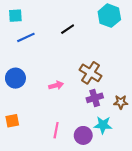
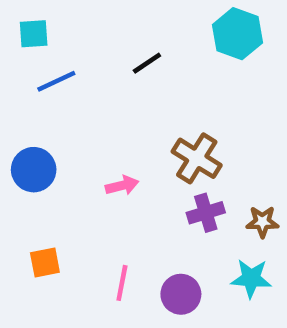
orange square: (12, 121) -> (45, 263), moved
cyan star: (103, 125) -> (251, 278), moved

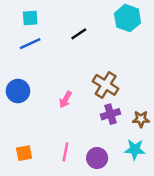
cyan square: (34, 34) -> (30, 18), moved
pink arrow: (122, 185) -> (65, 100), turned 133
orange square: (45, 263) -> (24, 153), moved

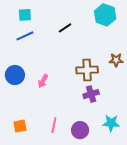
brown cross: (106, 85) -> (87, 70), turned -35
pink arrow: (65, 100) -> (43, 81), moved
brown star: (141, 119) -> (116, 60), moved

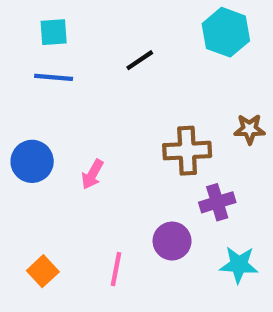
blue line: (25, 36) -> (54, 77), turned 30
purple cross: (91, 94) -> (217, 202), moved
orange square: (20, 126) -> (43, 271), turned -32
purple circle: (80, 130) -> (172, 241), moved

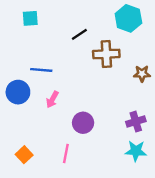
blue line: (54, 77) -> (41, 70), moved
brown cross: (187, 151) -> (106, 54), moved
purple cross: (217, 202) -> (136, 122), moved
purple circle: (172, 241) -> (83, 123), moved

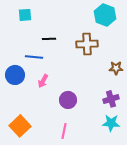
black line: (79, 34) -> (49, 39), moved, turned 32
brown star: (142, 74) -> (116, 68), moved
pink line: (66, 153) -> (64, 131), moved
orange square: (24, 155) -> (20, 126), size x1.5

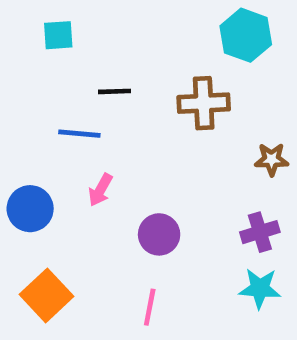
blue circle: (15, 75) -> (30, 209), moved

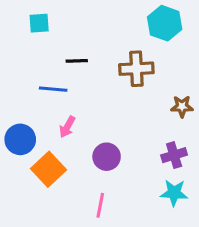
orange square: (47, 295) -> (48, 169), moved

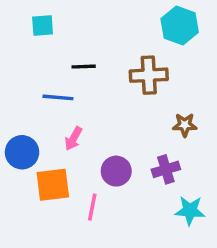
brown star: (182, 106) -> (185, 125), moved
purple cross: (174, 155) -> (166, 169), moved
orange square: (48, 169) -> (53, 185), turned 36
pink line: (100, 205) -> (92, 207), moved

